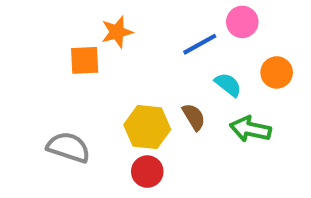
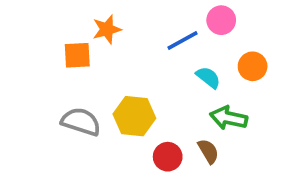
brown semicircle: (194, 117) -> (208, 151), moved
gray semicircle: (68, 147) -> (81, 122), moved
red circle: (147, 172) -> (168, 157), moved

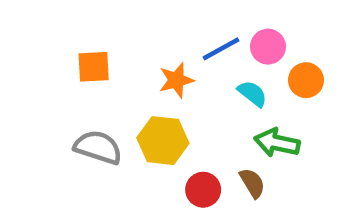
pink circle: (221, 20) -> (268, 47), moved
orange star: (107, 29) -> (176, 80), moved

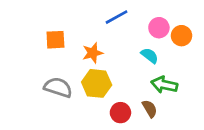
blue line: (221, 49) -> (116, 17), moved
orange star: (176, 80) -> (93, 53), moved
orange circle: (306, 80) -> (182, 36), moved

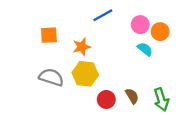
cyan semicircle: (150, 56) -> (145, 49), moved
green arrow: (164, 85) -> (161, 99), moved, turned -120

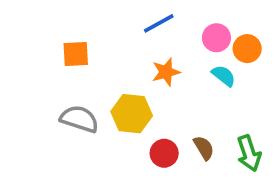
orange star: (82, 47) -> (166, 72), moved

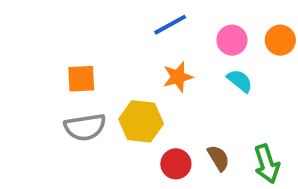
orange circle: (247, 49) -> (280, 40), moved
orange square: (76, 54) -> (81, 79), moved
gray semicircle: (79, 119) -> (85, 127), turned 153

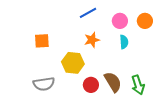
cyan semicircle: (240, 81) -> (124, 42), turned 48
gray semicircle: (85, 127) -> (44, 84), moved
brown semicircle: (218, 158) -> (113, 82), size x1.5

